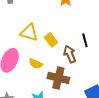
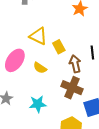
brown cross: (58, 78) -> (72, 88), moved

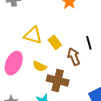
brown cross: (72, 88) -> (58, 80), moved

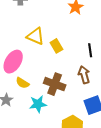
brown arrow: (74, 57) -> (84, 75), moved
yellow semicircle: (40, 66) -> (22, 83), moved

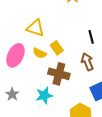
yellow rectangle: (56, 46) -> (57, 48), moved
yellow semicircle: (22, 83) -> (40, 53), moved

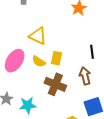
yellow rectangle: (57, 48) -> (56, 58), turned 40
cyan star: (44, 95) -> (28, 105), moved

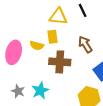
yellow triangle: (38, 36) -> (58, 17), moved
black line: (92, 52) -> (83, 10), moved

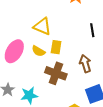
yellow triangle: (58, 17) -> (42, 26), moved

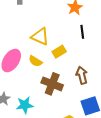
black line: (92, 30) -> (82, 32), moved
yellow rectangle: (56, 47) -> (59, 52), moved, turned 48

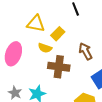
yellow semicircle: (35, 61) -> (45, 48), moved

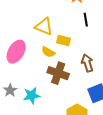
yellow rectangle: (58, 34) -> (63, 40), turned 48

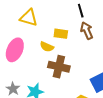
yellow triangle: (44, 26) -> (29, 18), moved
brown arrow: (87, 63) -> (87, 31), moved

